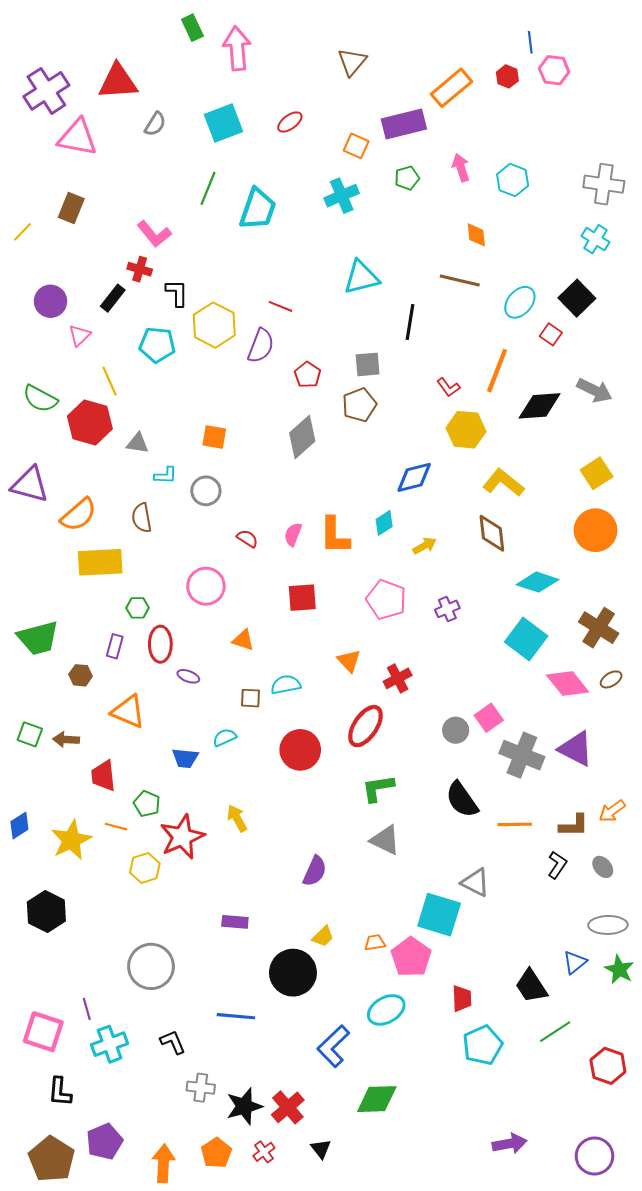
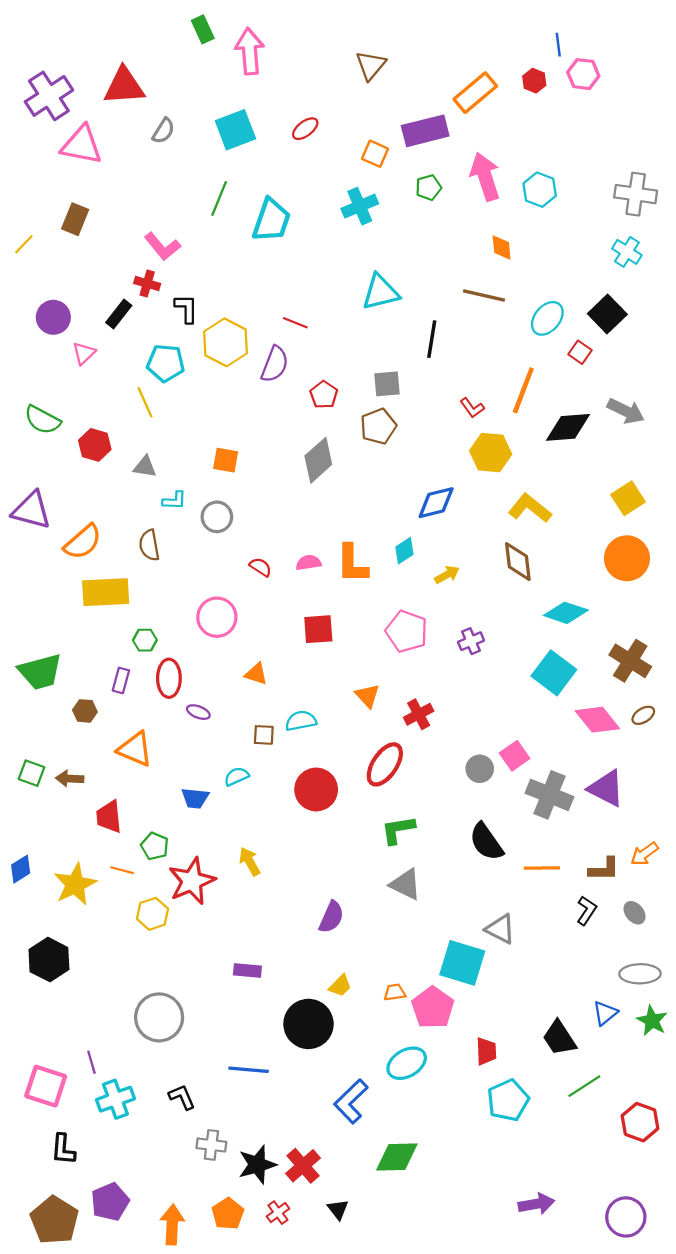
pink arrow: (461, 168) -> (485, 177), size x1.6
yellow line: (110, 381) -> (145, 402), moved
red hexagon: (90, 422) -> (95, 445), size x0.7
pink semicircle: (293, 534) -> (308, 563), turned 60

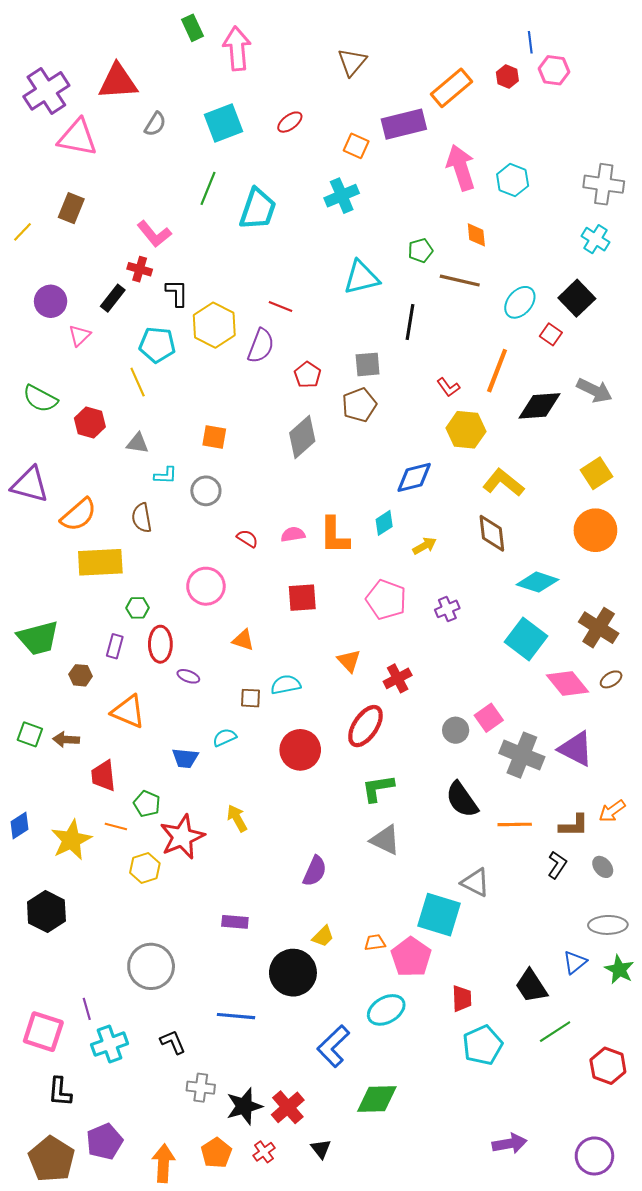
green pentagon: (428, 188) -> (420, 251), moved

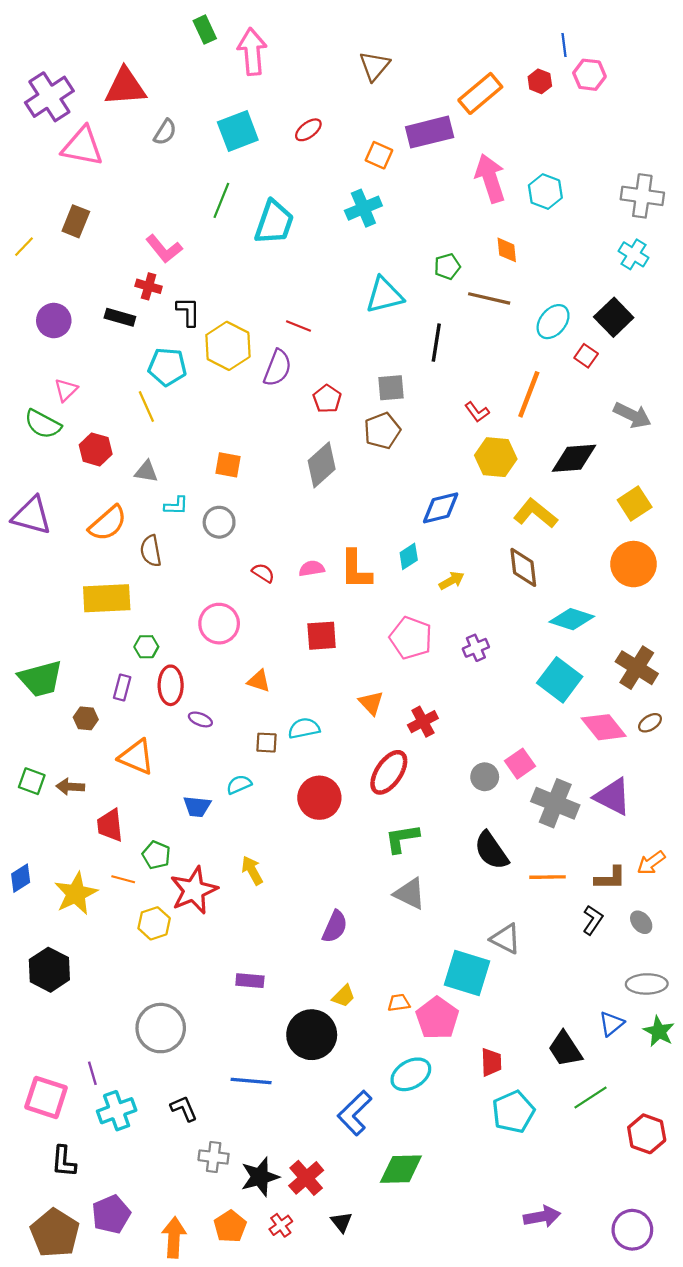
black rectangle: (113, 298) -> (120, 317), turned 68
pink triangle: (80, 335) -> (66, 390), moved
black diamond: (540, 406) -> (574, 458), moved
orange semicircle: (79, 515) -> (108, 523), moved

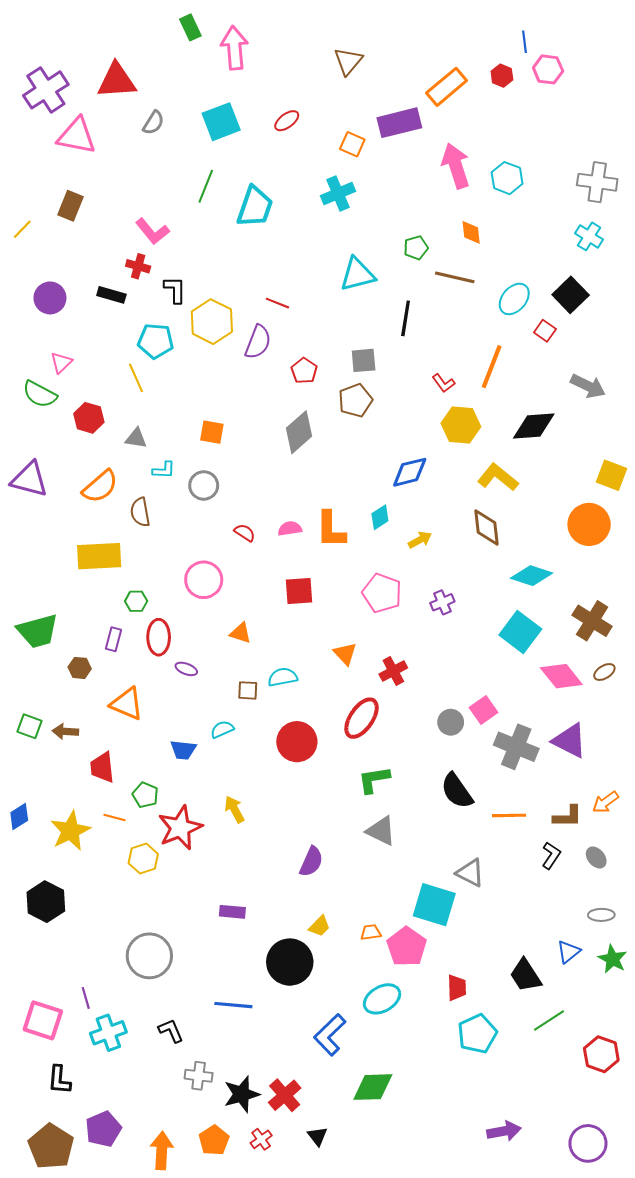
yellow square: (635, 503) -> (612, 475), moved, turned -36
gray ellipse: (647, 984) -> (601, 915), size x0.7

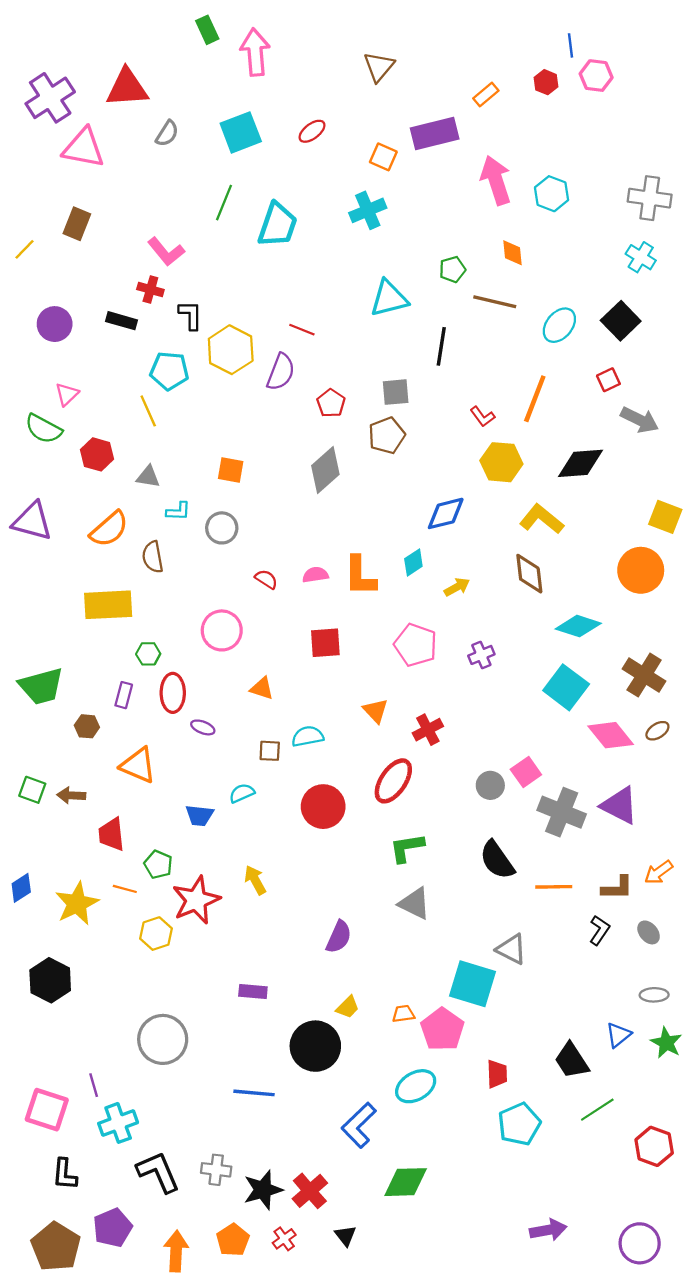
orange rectangle: (447, 87) -> (486, 94), size x0.6
red square: (545, 331) -> (608, 380), moved, turned 30
black L-shape: (171, 1031) -> (158, 1172), moved, size x1.6

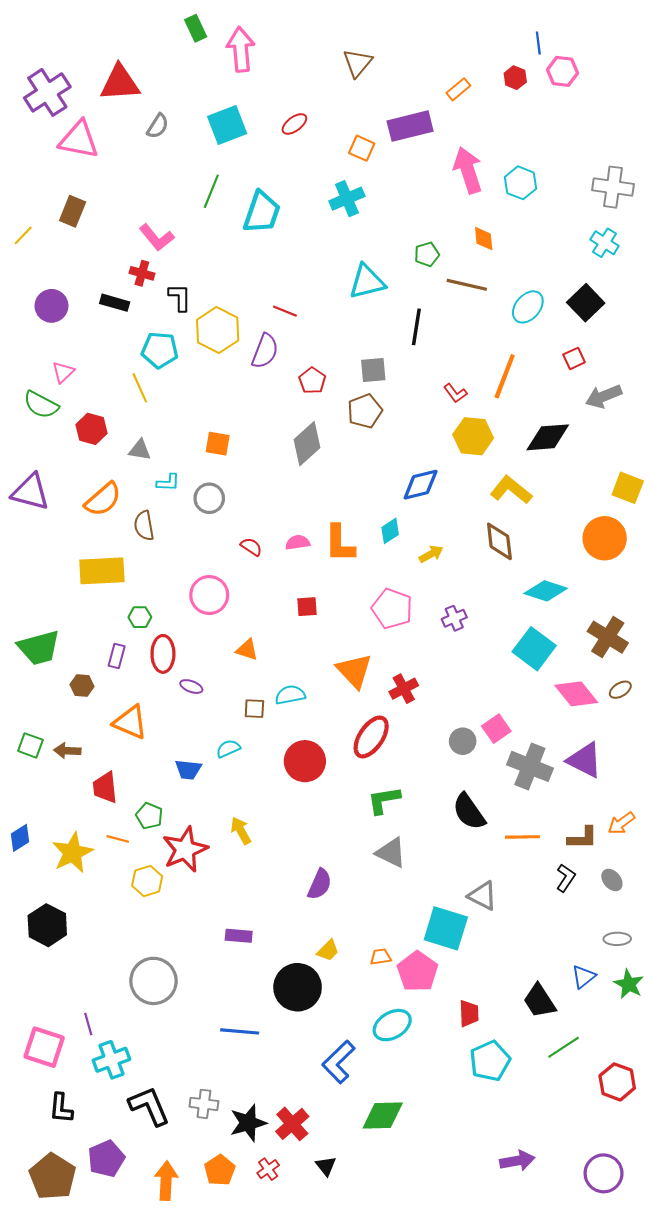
gray arrow: (640, 420) -> (604, 396), turned 132
red square: (325, 643) -> (307, 607), size x0.7
orange triangle: (376, 711) -> (354, 671), size x1.5

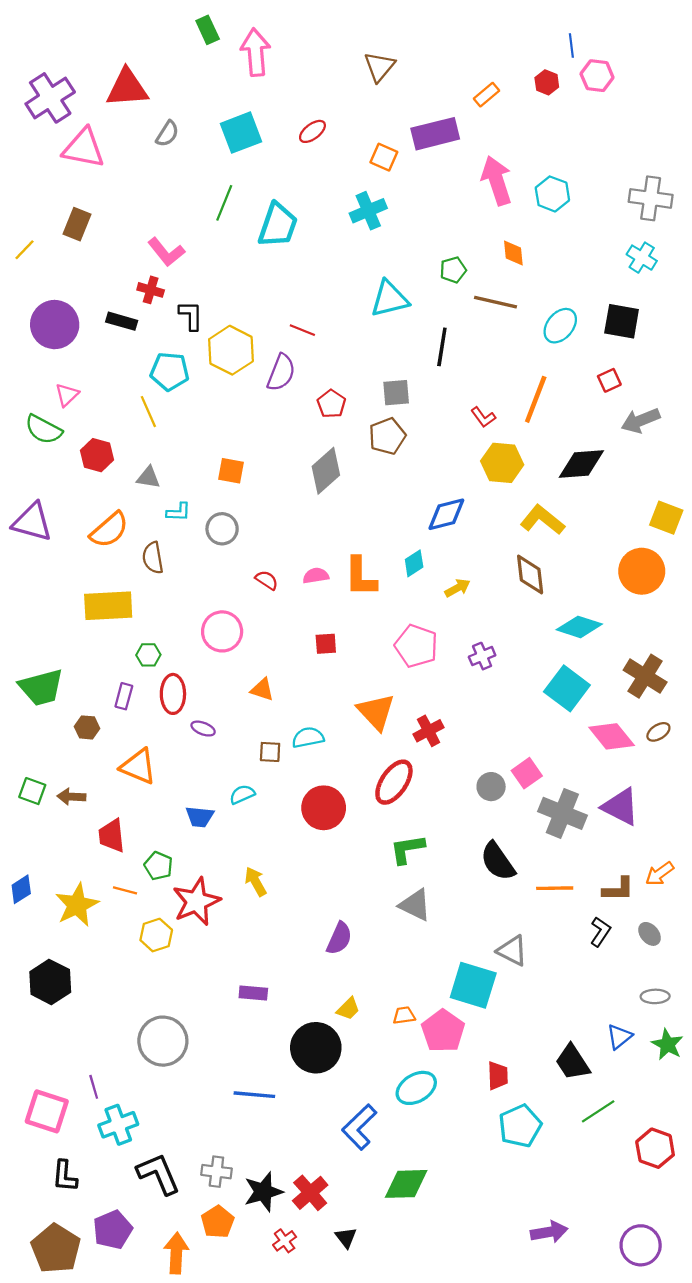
black square: (586, 303) -> (622, 321), turned -36
purple circle: (51, 306) -> (55, 325), size x1.4
orange pentagon: (220, 1170) -> (218, 1222), moved

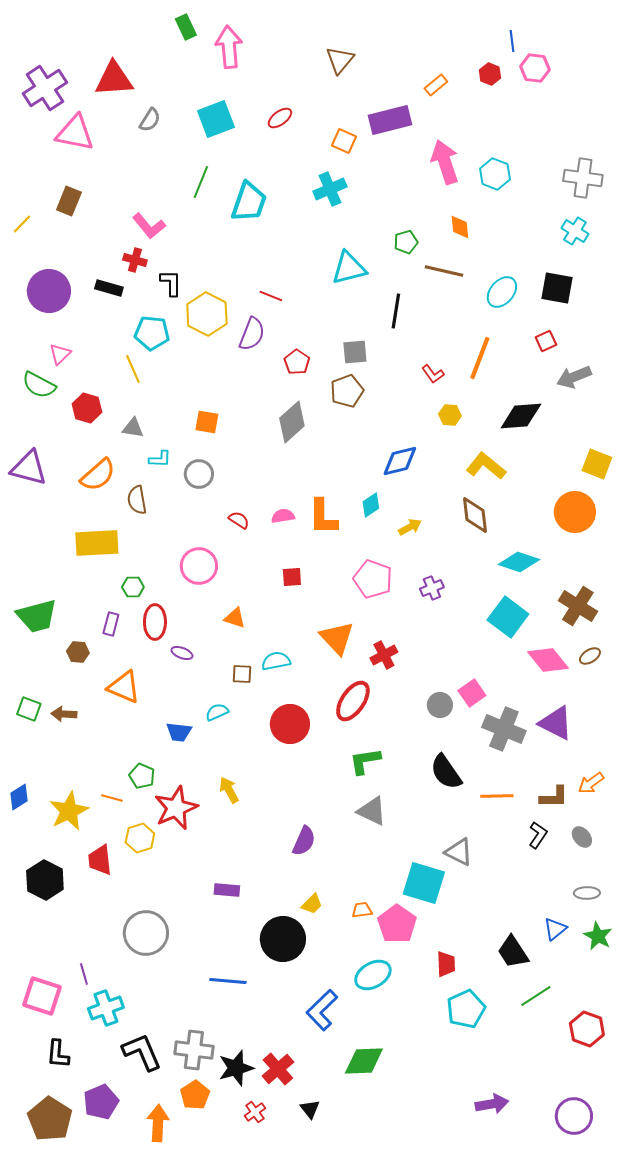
yellow hexagon: (502, 463) -> (450, 415), size x0.6
red trapezoid: (112, 836) -> (100, 860), moved
gray cross: (216, 1172) -> (194, 1050), size x1.4

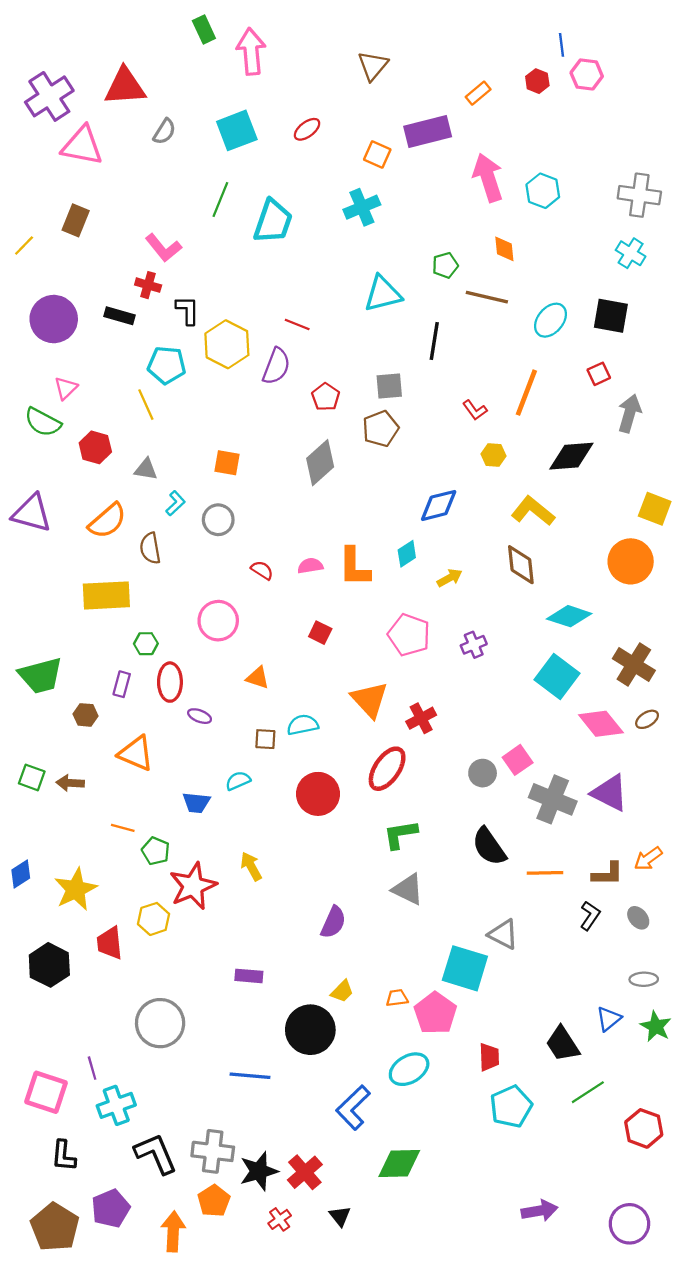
gray arrow: (574, 377) -> (629, 413), turned 128
cyan L-shape: (160, 459) -> (175, 503), turned -45
red square: (292, 577) -> (320, 633), turned 30
orange line: (112, 798) -> (123, 828), moved

